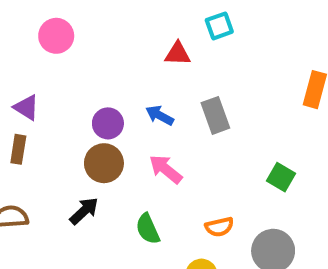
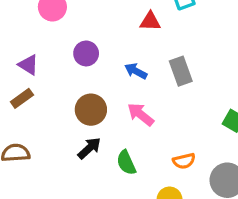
purple circle: (108, 123) -> (86, 53), moved
brown rectangle: (18, 149) -> (22, 98), turned 45
black arrow: (84, 211) -> (89, 148), moved

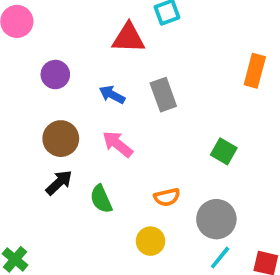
red triangle: (150, 21) -> (129, 38), size x1.4

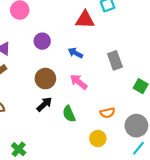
gray rectangle: (163, 95) -> (115, 60), moved

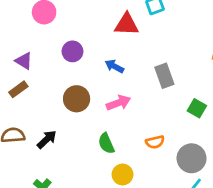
pink arrow: (79, 82) -> (118, 103), turned 120
black arrow: (44, 104) -> (47, 139), moved
yellow circle: (98, 138) -> (123, 175), moved

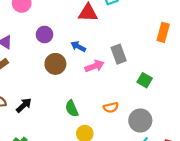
brown circle: (77, 99) -> (55, 64), moved
pink arrow: (118, 103) -> (95, 66), moved

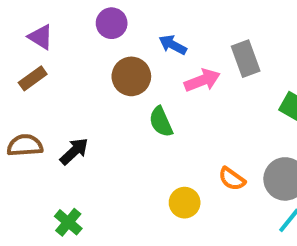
orange semicircle: (111, 107) -> (232, 179), moved, turned 48
green semicircle: (72, 109) -> (161, 122), moved

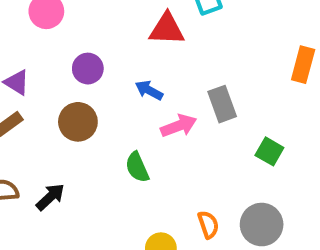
brown circle: (131, 76) -> (78, 122), moved
orange semicircle: (232, 179) -> (208, 225), turned -144

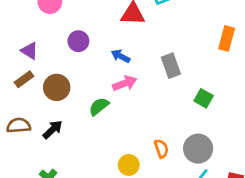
brown circle: (78, 122) -> (57, 87), moved
pink arrow: (179, 126) -> (125, 83), moved
green semicircle: (137, 167) -> (99, 106), moved, turned 75

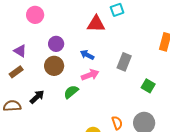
gray rectangle: (171, 66) -> (124, 62), turned 42
brown circle: (57, 87) -> (54, 66), moved
black arrow: (53, 130) -> (37, 97), moved

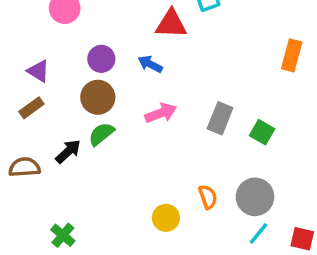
blue arrow: (87, 55) -> (150, 64), moved
gray rectangle: (124, 62) -> (220, 118), moved
green semicircle: (71, 92) -> (101, 134), moved

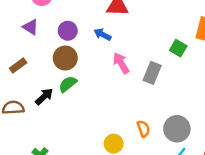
purple triangle: (38, 71) -> (31, 27), moved
pink arrow: (161, 113) -> (121, 63), moved, turned -100
green square: (262, 132) -> (178, 48), moved

